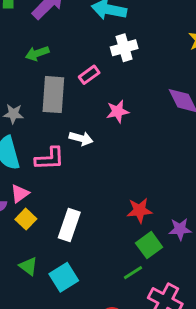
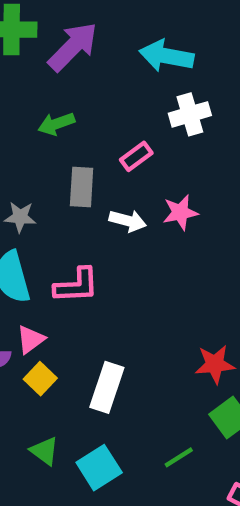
gray rectangle: (53, 95) -> (82, 187), size x0.7
white arrow: (81, 138) -> (128, 221), moved
green line: (133, 273) -> (179, 457), moved

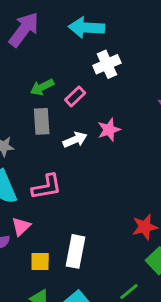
green arrow: (56, 124) -> (42, 87), moved
white arrow: (128, 221) -> (75, 140), turned -30
yellow square: (40, 379) -> (40, 262), moved, turned -36

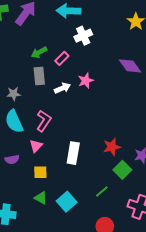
pink L-shape: (47, 187) -> (44, 121), turned -45
pink triangle: (21, 226) -> (36, 146), moved
white rectangle: (76, 251) -> (73, 153), moved

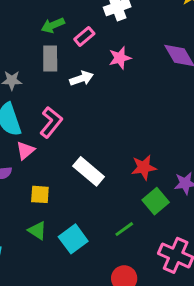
pink star: (86, 81) -> (120, 58), moved
pink triangle: (36, 146) -> (25, 150), moved
white rectangle: (73, 153) -> (89, 171), turned -65

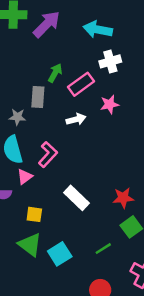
green arrow: (53, 25) -> (55, 73), turned 138
pink rectangle: (84, 36) -> (81, 84), size x1.5
gray rectangle: (50, 58) -> (38, 97), moved
green triangle: (37, 231) -> (30, 245), size x1.5

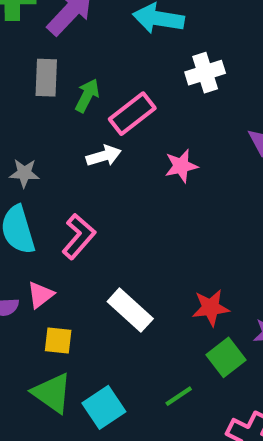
white cross: (110, 61) -> (205, 73), moved
gray rectangle: (38, 97) -> (46, 78), moved
pink star: (110, 104) -> (181, 166), moved
white arrow: (76, 119) -> (104, 156), moved
pink triangle: (25, 177) -> (40, 295), moved

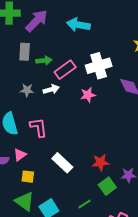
white cross: (205, 73) -> (99, 66), moved, size x1.4
green arrow: (87, 95) -> (44, 61), turned 56
gray star: (24, 173) -> (27, 90), moved
pink L-shape: (79, 236) -> (39, 127), turned -50

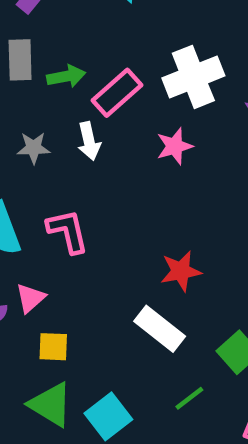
white arrow: (51, 89) -> (89, 141), turned 98
red star: (101, 162) -> (181, 271), moved
white rectangle: (62, 163) -> (160, 329), moved

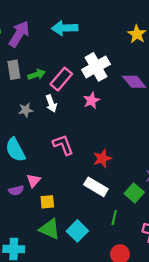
pink L-shape: (68, 231) -> (63, 145), moved
green line: (189, 398) -> (114, 217), turned -32

